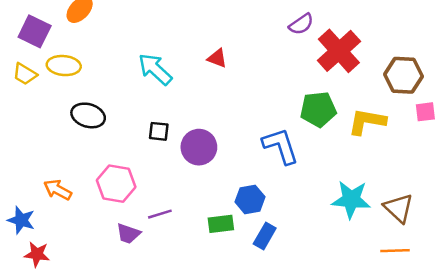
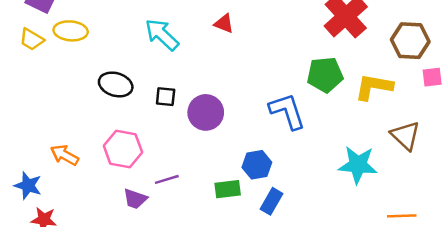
black ellipse: (88, 115) -> (116, 84), moved
brown triangle: (399, 208) -> (405, 136), moved

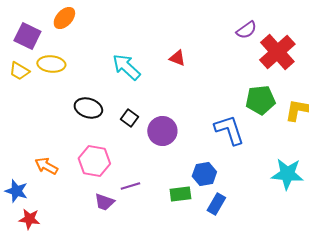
black square: (166, 97) -> (129, 118), turned 30

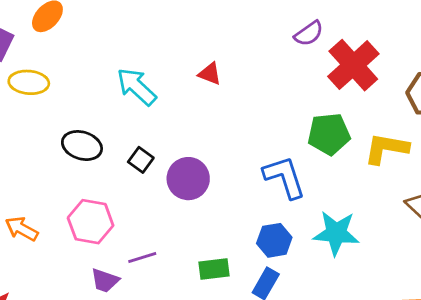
blue hexagon: (204, 174) -> (274, 240), moved
cyan star: (287, 174) -> (336, 233), moved

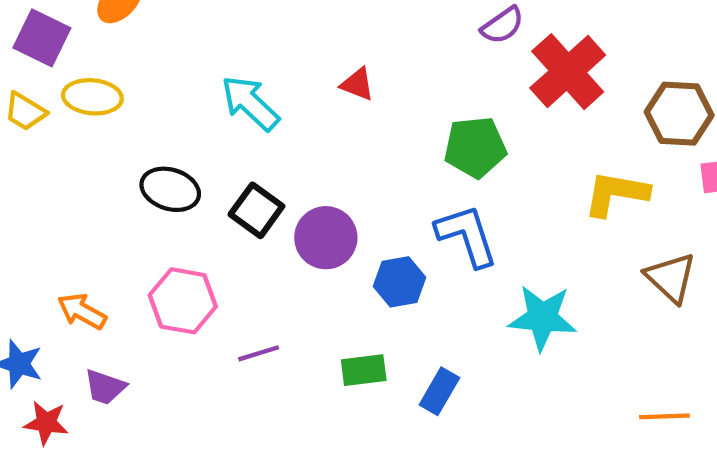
green pentagon: (329, 134) -> (475, 147), moved
black square: (141, 160) -> (256, 210), size x1.4
blue hexagon: (274, 240) -> (399, 282), moved
purple trapezoid: (105, 281) -> (105, 387), moved

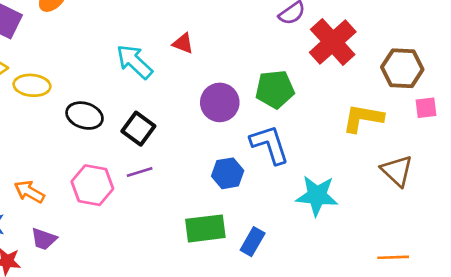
red triangle: (357, 84) -> (183, 43), moved
yellow ellipse: (92, 97) -> (32, 85), moved
purple circle: (326, 238) -> (220, 102), moved
purple line: (259, 353) -> (140, 172), moved
green rectangle: (364, 370) -> (205, 228), size x1.4

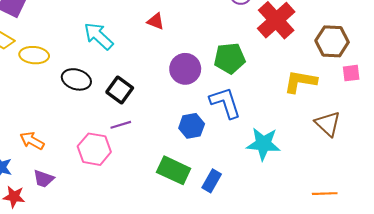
cyan arrow: (134, 62) -> (99, 36), moved
pink hexagon: (92, 185) -> (94, 149), moved
green rectangle: (205, 228) -> (174, 170), turned 32

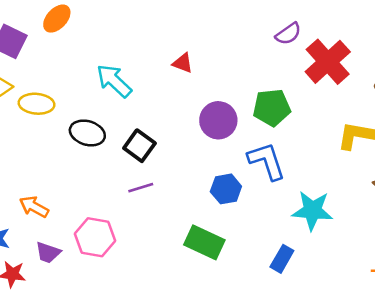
pink hexagon: (94, 149) -> (95, 237), moved
blue rectangle: (212, 181) -> (282, 259), moved

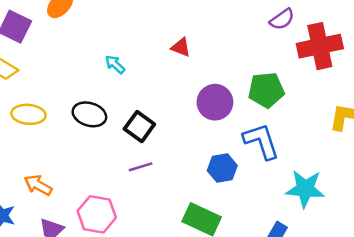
red cross: (328, 62) -> (320, 46), turned 30
cyan arrow: (114, 81) -> (115, 64), size x0.6
yellow ellipse: (36, 104) -> (28, 114), moved

